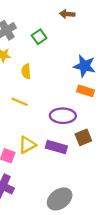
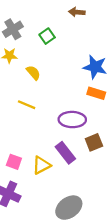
yellow semicircle: (26, 71) -> (33, 73), turned 144
yellow triangle: (27, 145) -> (41, 165), moved
purple rectangle: (56, 147) -> (65, 153), turned 36

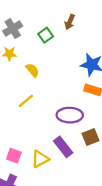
brown arrow: (77, 12) -> (70, 22), moved, turned -72
yellow line: (27, 105) -> (26, 101), turned -63

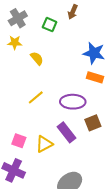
green square: (46, 35) -> (50, 25), turned -32
yellow line: (26, 101) -> (36, 97), moved

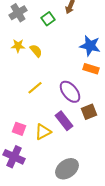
green square: (50, 25) -> (48, 19), turned 32
yellow star: (15, 43) -> (18, 46), moved
purple ellipse: (73, 102) -> (70, 92), turned 50

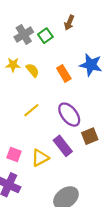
gray cross: (18, 13) -> (24, 35), moved
orange rectangle: (91, 69) -> (64, 73), moved, turned 42

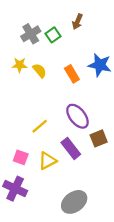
yellow line: (31, 110) -> (40, 126), moved

